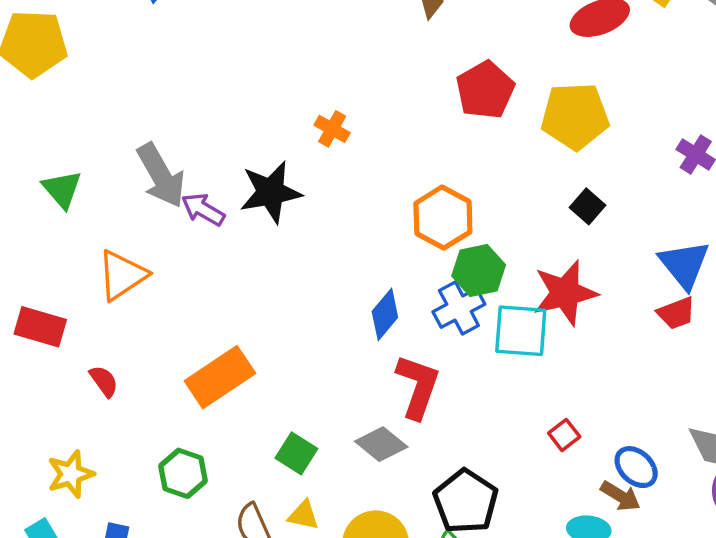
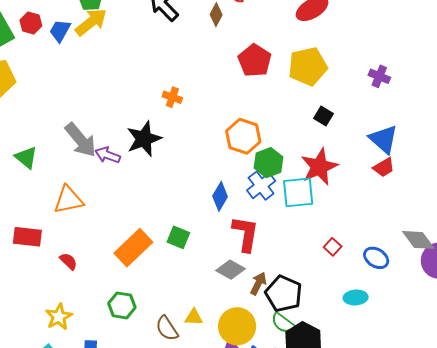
orange triangle: (122, 275) -> (68, 200), turned 32
green square: (296, 453) -> (178, 237), moved
brown arrow: (620, 496) -> (258, 284), moved, turned -85

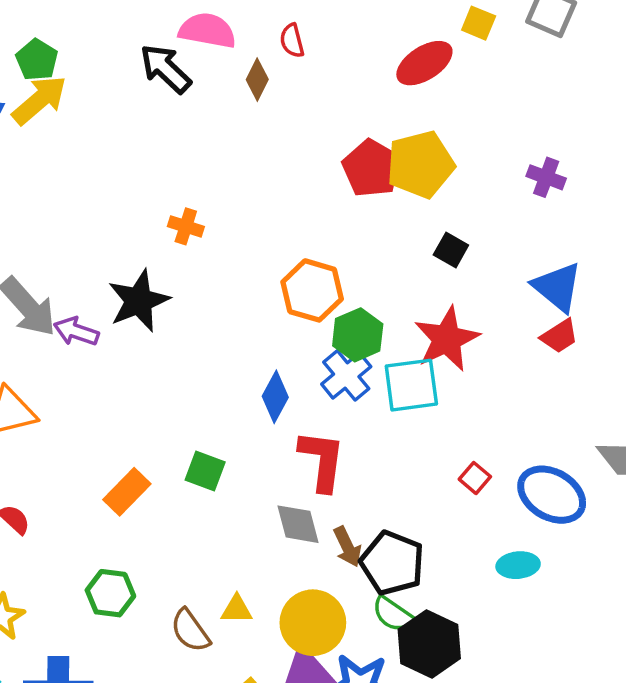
red pentagon: (255, 61) -> (371, 168), moved
orange rectangle: (133, 248) -> (127, 492), size x0.7
blue ellipse: (376, 258) -> (552, 495), size x1.5
gray diamond: (231, 270) -> (298, 524), turned 48
brown arrow: (258, 284) -> (347, 547), turned 130

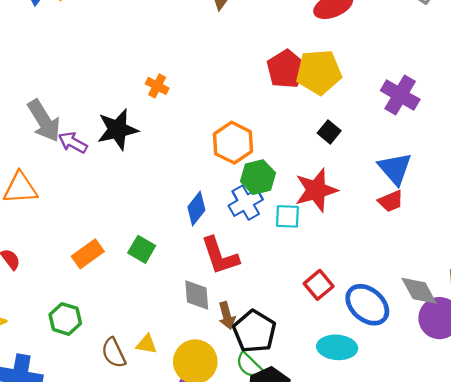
purple cross: (546, 177) -> (400, 95), size x1.5
cyan square: (411, 385) -> (287, 216), size x0.7
red L-shape: (322, 460) -> (220, 256), turned 144
red square: (475, 478) -> (319, 285), size x1.4
cyan ellipse: (518, 565) -> (337, 347), size x1.4

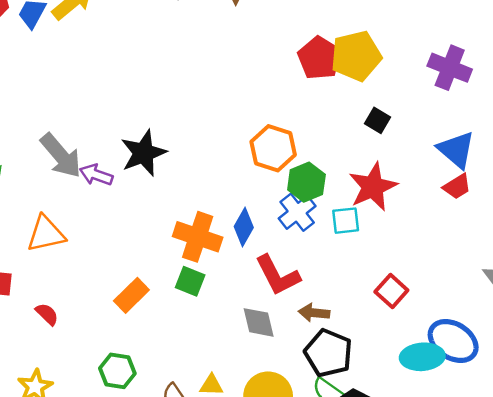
orange cross: (157, 86) -> (198, 237), moved, size x1.8
blue ellipse: (367, 305) -> (453, 341), moved
brown arrow: (227, 316) -> (314, 313), moved, turned 120

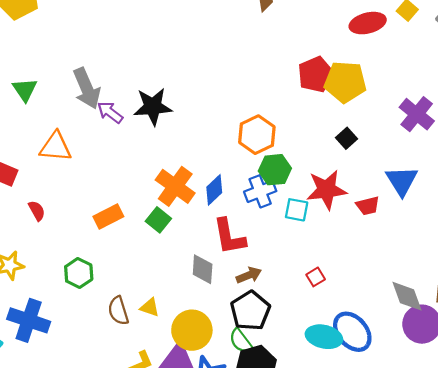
red trapezoid: (457, 187) -> (368, 206), moved
red square: (391, 291) -> (316, 277), size x0.7
brown arrow: (314, 313) -> (249, 275), turned 135

